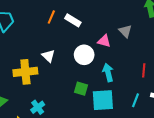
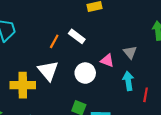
orange line: (51, 17) -> (54, 41), moved
white triangle: (48, 56) -> (48, 71), size x1.5
cyan arrow: (108, 72) -> (128, 81), moved

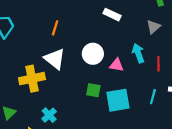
white rectangle: (77, 36) -> (112, 15), moved
gray triangle: (130, 52) -> (153, 27), moved, turned 40
pink triangle: (107, 61) -> (117, 65), moved

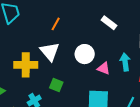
green square: (93, 90) -> (56, 85), moved

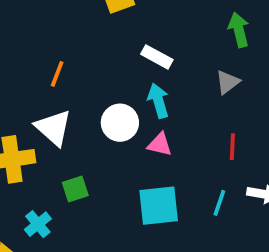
cyan arrow: (125, 62) -> (158, 101), moved
green square: (56, 85) -> (75, 189), turned -32

